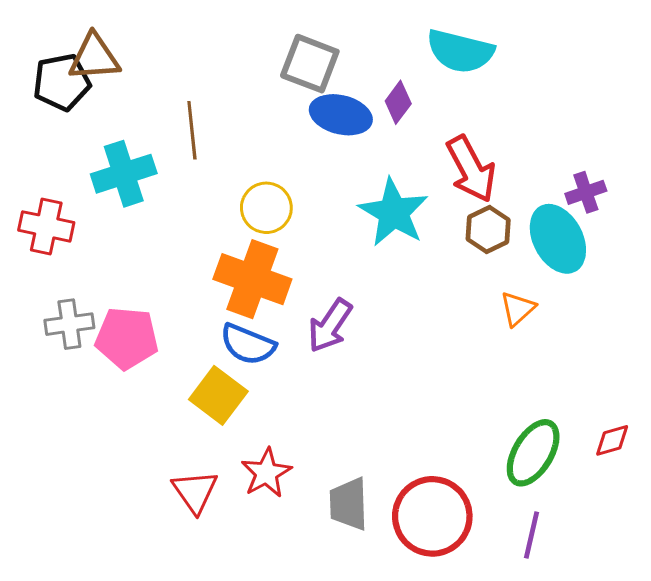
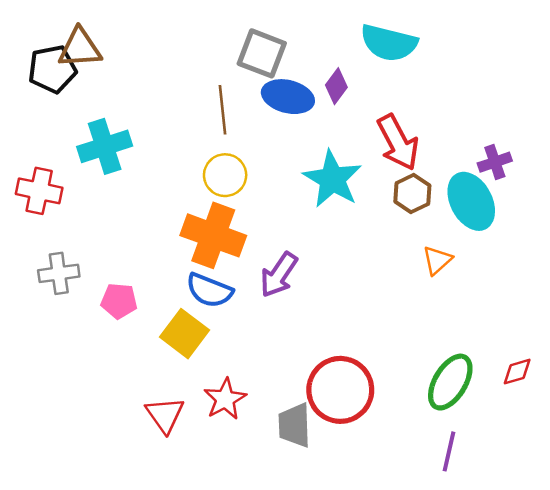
brown line: (192, 130) -> (222, 110), moved
pink pentagon: (127, 338) -> (119, 301), moved, size x0.7
red circle: (432, 516) -> (340, 390), moved

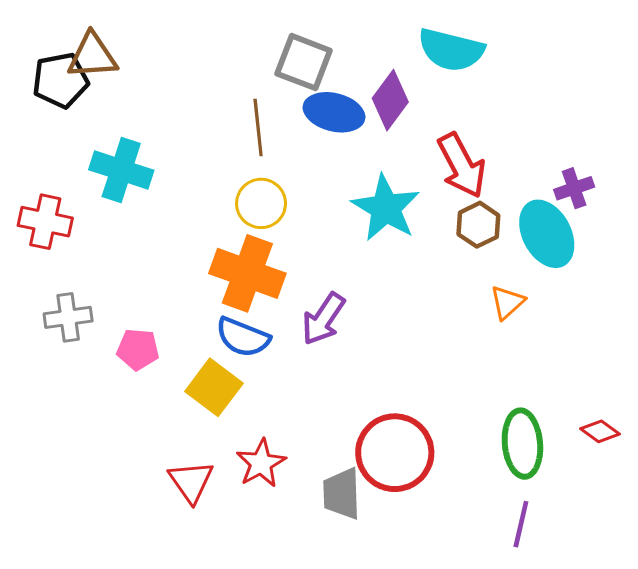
purple diamond: (336, 86) -> (390, 100), size x1.4
cyan cross: (105, 146) -> (121, 170), turned 36
red diamond: (517, 372) -> (600, 431), turned 52
green ellipse: (450, 382) -> (522, 444), turned -36

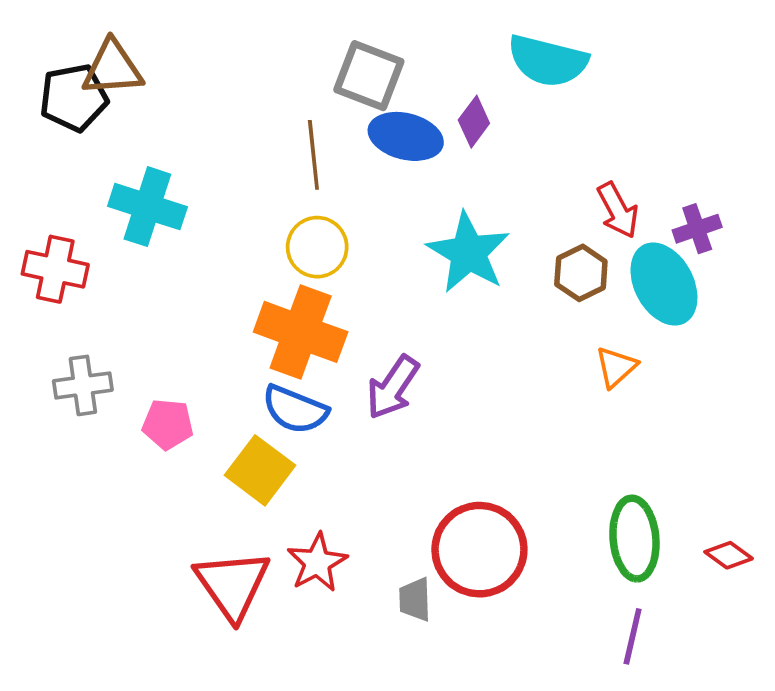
purple diamond: (390, 100) -> (474, 122), size x0.7
red arrow: (462, 165) -> (618, 210), moved, size x0.7
red diamond: (600, 431) -> (729, 555), moved
red triangle: (191, 482) -> (232, 585), size x1.4
gray trapezoid: (342, 494) -> (415, 599), size x0.7

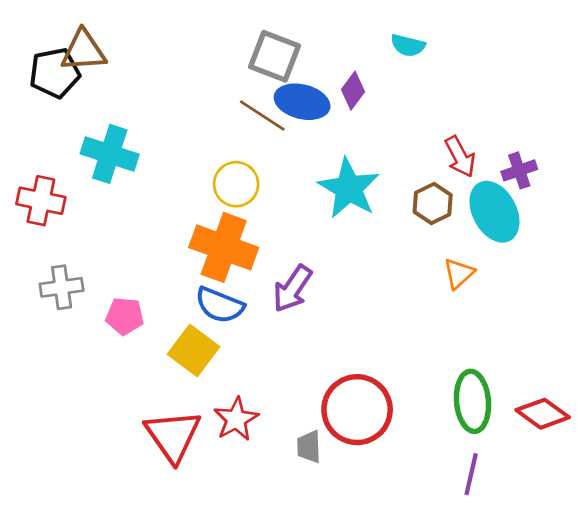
cyan semicircle: (548, 61) -> (408, 45), size x0.6
brown line: (313, 155) -> (262, 115), moved, turned -51
red diamond: (729, 555) -> (543, 414), size x1.5

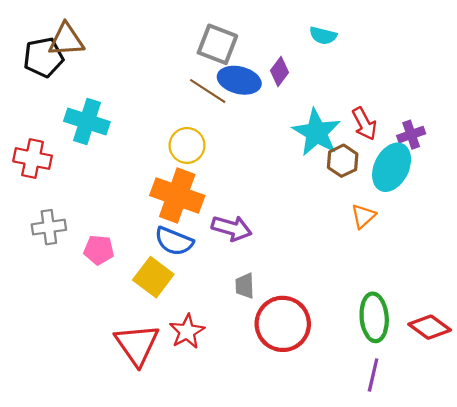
cyan star: (349, 188) -> (316, 132), moved
cyan ellipse: (494, 212) -> (392, 167), turned 54
purple arrow: (292, 289) -> (232, 228), turned -108
gray trapezoid: (309, 447) -> (245, 286), moved

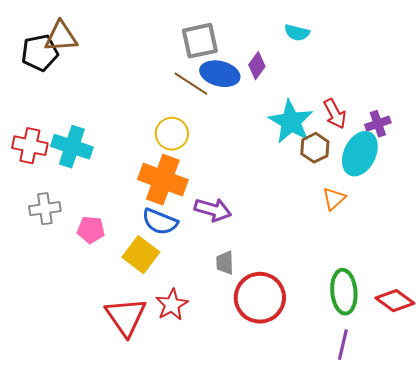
gray square: (217, 44) -> (200, 41), turned -33
cyan cross: (87, 122) -> (72, 147), moved

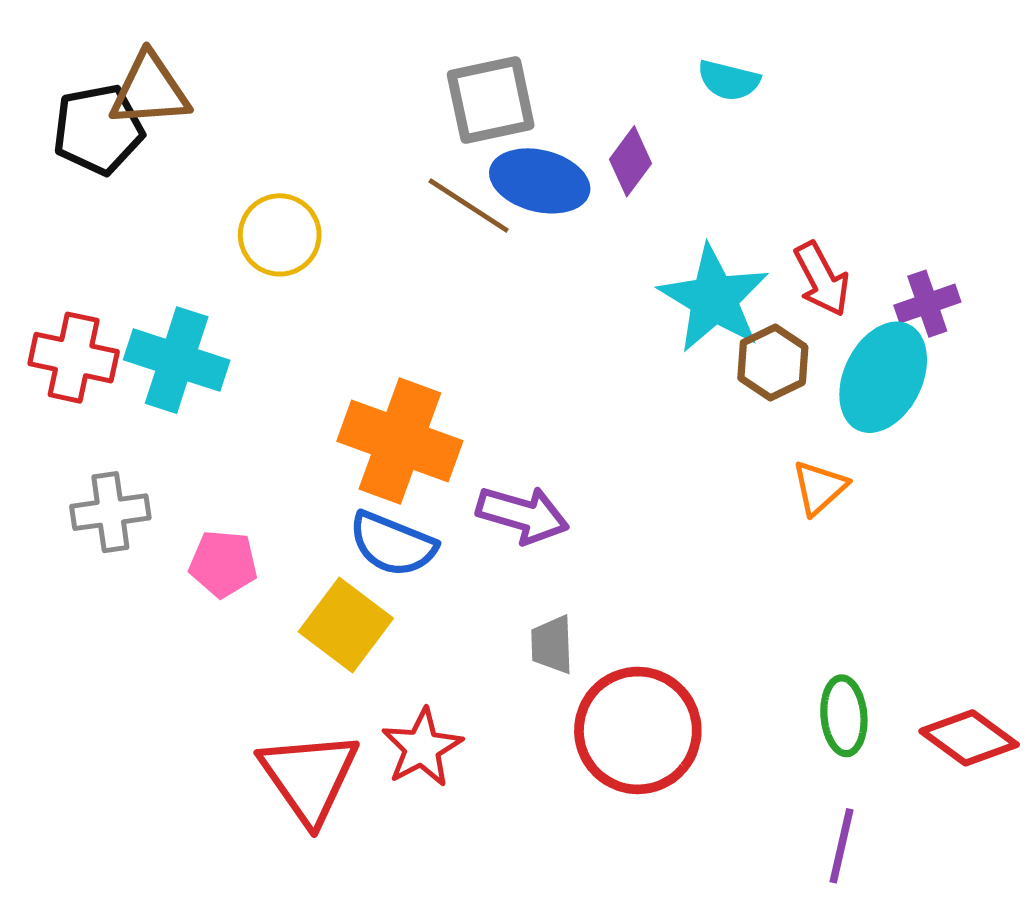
yellow circle: (172, 134) -> (280, 235), moved
green ellipse: (344, 292) -> (844, 716), size x0.7

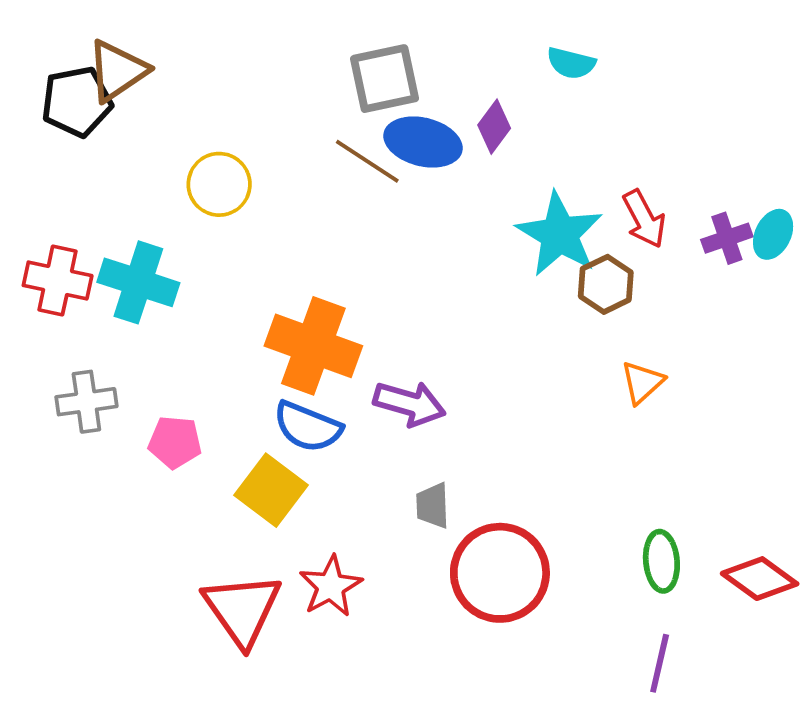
brown triangle: (150, 90) -> (117, 71), turned -30
cyan ellipse: (883, 377) -> (773, 234), moved, size x0.6

